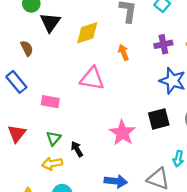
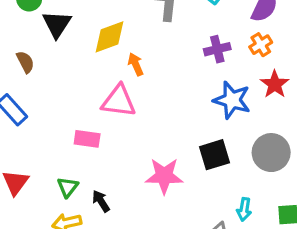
orange arrow: (123, 52) -> (136, 64), moved
pink rectangle: (50, 102) -> (87, 139), moved
pink star: (122, 133) -> (164, 176), turned -30

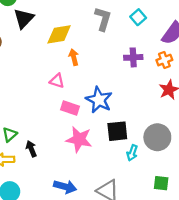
blue star: (232, 100) -> (99, 100), moved
pink triangle: (119, 101) -> (57, 81), size x0.6
pink rectangle: (87, 139) -> (70, 108), moved
cyan arrow: (244, 209) -> (132, 153), moved

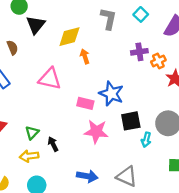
orange cross: (164, 60) -> (158, 61), moved
pink triangle: (57, 81) -> (50, 79), moved, size x1.6

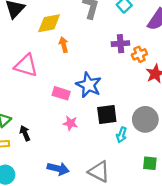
pink star: (96, 132) -> (70, 123), size x0.6

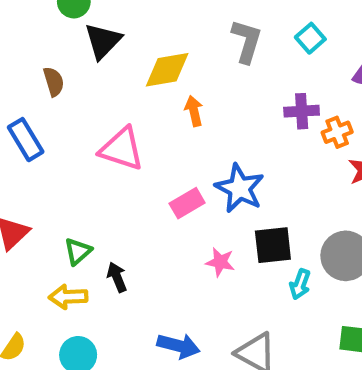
pink rectangle: (61, 93) -> (187, 203), turned -49
pink star: (70, 123) -> (220, 262), moved

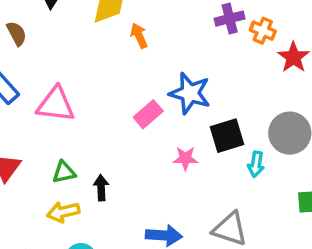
orange cross: (337, 132) -> (263, 31), turned -35
pink triangle: (122, 149) -> (56, 104), moved
green triangle: (78, 251) -> (64, 172), turned 40
black arrow: (117, 277) -> (101, 188), turned 30

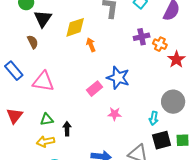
brown semicircle: (17, 33) -> (33, 42), moved
black square: (227, 136) -> (162, 140), moved

